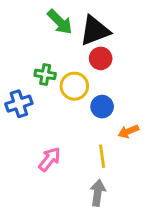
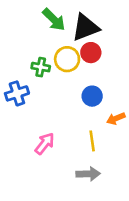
yellow circle: (74, 86) -> (67, 59), moved
gray arrow: (98, 193) -> (88, 174), turned 80

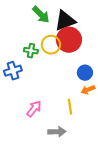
red circle: (91, 53) -> (69, 40), size x1.6
blue circle: (92, 96) -> (85, 73), moved
gray arrow: (88, 174) -> (57, 132), moved

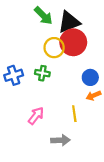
green cross: (31, 51) -> (42, 73), moved

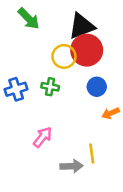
green arrow: (43, 16) -> (29, 19), moved
blue circle: (90, 77) -> (97, 87), moved
yellow line: (74, 114) -> (92, 154), moved

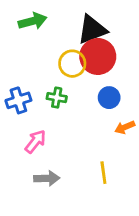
green arrow: (29, 19) -> (33, 21), turned -60
pink arrow: (43, 137) -> (35, 141), moved
gray arrow: (72, 166) -> (47, 178), moved

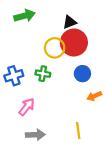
black triangle: (92, 30) -> (70, 22), size x0.6

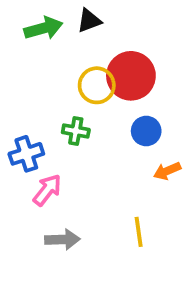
black triangle: (70, 22) -> (89, 21), moved
blue cross: (14, 76) -> (26, 154), moved

